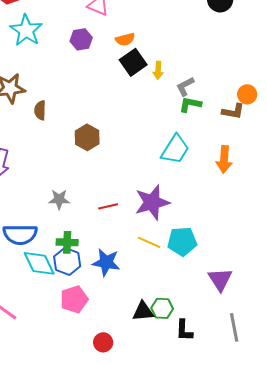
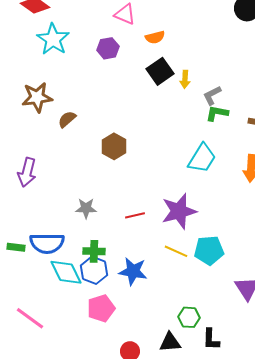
orange semicircle: (125, 39) -> (155, 37), moved
brown semicircle: (40, 110) -> (67, 119), turned 48
black triangle: (143, 311) -> (170, 342), moved

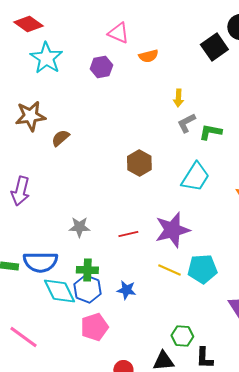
black square: (160, 71) -> (214, 47), moved
gray L-shape: (212, 95) -> (186, 123), moved
brown hexagon: (114, 146) -> (139, 163), moved
blue star: (133, 271) -> (126, 290), size x0.7

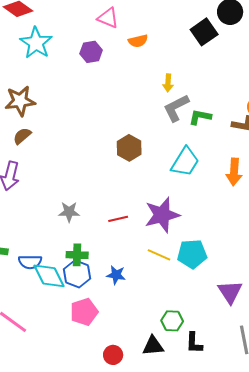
gray L-shape: (186, 123) -> (176, 108), size x1.4
brown semicircle: (60, 138) -> (22, 136), moved
blue semicircle: (40, 262) -> (30, 262), moved, size x0.7

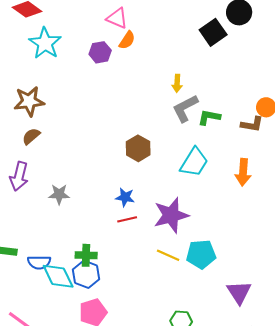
orange semicircle: (138, 41) -> (127, 40), moved, turned -42
gray star: (69, 212) -> (59, 194), moved
blue star: (116, 275) -> (125, 197), moved

